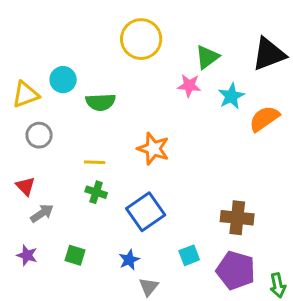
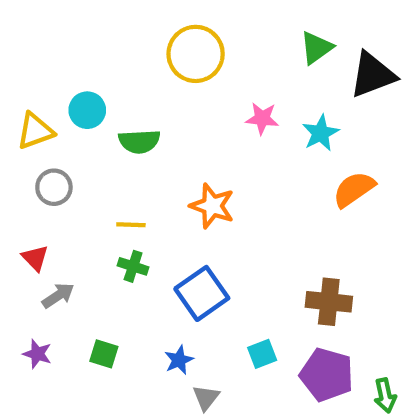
green triangle: (207, 57) -> (316, 48), moved
orange semicircle: (264, 119) -> (354, 189), moved

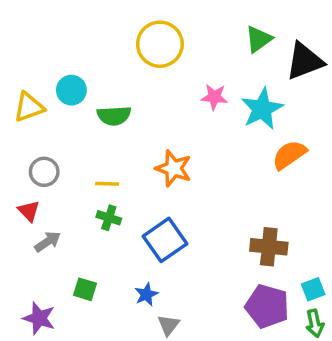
cyan star: (321, 133) -> (262, 109), size x1.4
gray circle: (54, 187) -> (44, 172), moved
purple star: (37, 354) -> (39, 318), moved, size x1.4
cyan square: (262, 354) -> (313, 289), moved

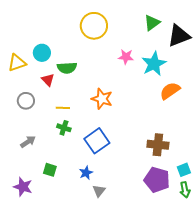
red triangle: (29, 211) -> (48, 80), moved

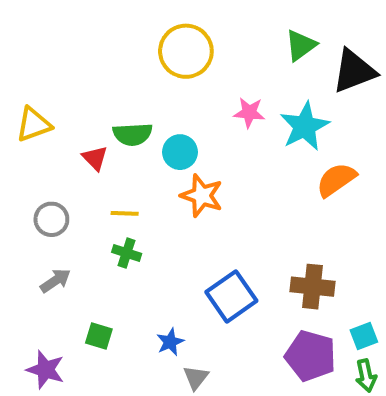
cyan circle: (42, 53) -> (180, 152), moved
gray circle: (26, 101) -> (51, 219), moved
blue square: (97, 141) -> (231, 296), moved

